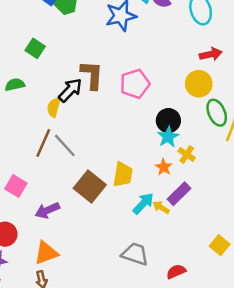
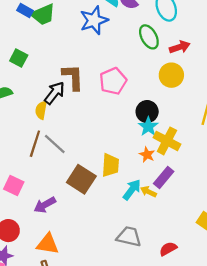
green ellipse: (217, 113) -> (149, 37), moved
yellow cross: (187, 155) -> (167, 141), size x1.6
orange triangle: (46, 253) -> (48, 244), turned 35

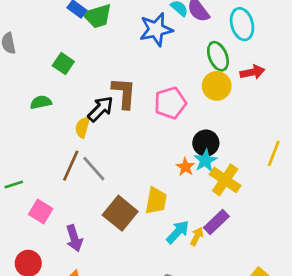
yellow circle: (171, 75) -> (217, 86), moved
orange star: (147, 155) -> (185, 167), moved
yellow arrow: (148, 192) -> (197, 236), turned 84
purple arrow: (45, 205) -> (74, 238), turned -85

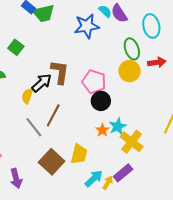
pink pentagon: (170, 103) -> (94, 82), turned 30
black circle: (206, 143) -> (101, 101), moved
brown line: (71, 166) -> (53, 115), moved

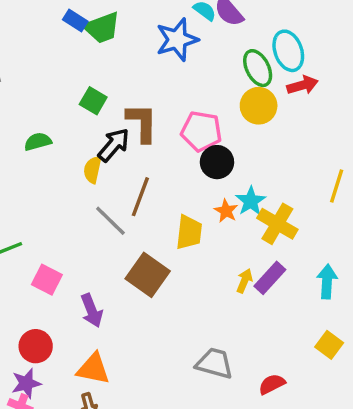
cyan ellipse: (151, 26) -> (288, 51), moved
green square: (16, 47) -> (93, 101), moved
yellow trapezoid: (79, 154) -> (189, 232), moved
cyan arrow: (94, 179) -> (327, 282), moved, turned -36
yellow arrow: (108, 183) -> (244, 281), moved

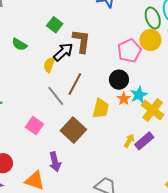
pink pentagon: (201, 131) -> (129, 51), moved, turned 30
green semicircle: (38, 142) -> (19, 44), turned -140
black circle: (217, 162) -> (119, 80), moved
pink square: (47, 280) -> (34, 126), moved
purple arrow: (92, 311) -> (55, 162), moved

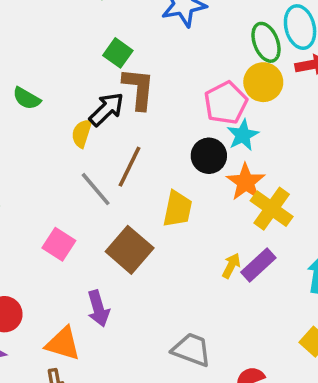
green square: (55, 25) -> (118, 53), moved
cyan star: (139, 95) -> (243, 135), moved
orange star: (124, 99) -> (246, 182), moved, size x1.5

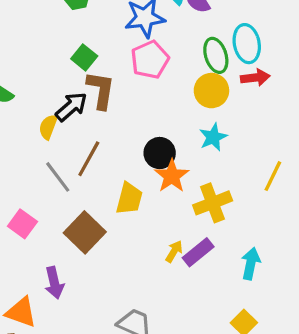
pink pentagon: (226, 103) -> (150, 60), moved
cyan star: (243, 135) -> (213, 137), moved
orange star: (246, 182) -> (172, 176), moved
yellow cross: (272, 209) -> (213, 203), turned 30

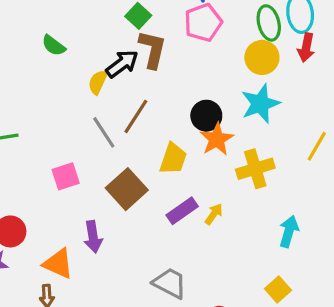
red arrow: (255, 78) -> (306, 48), turned 104
cyan star: (213, 137) -> (260, 104), size x1.4
pink square: (22, 224) -> (66, 176), turned 32
purple rectangle: (198, 252) -> (182, 211), moved

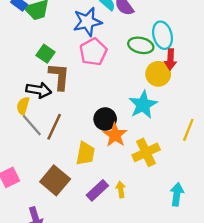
green ellipse: (269, 23) -> (141, 45), turned -55
yellow circle: (262, 57) -> (158, 74), moved
black arrow: (122, 64) -> (39, 90), turned 55
gray line: (104, 132) -> (32, 125), moved
yellow arrow: (214, 214) -> (121, 190), turned -35

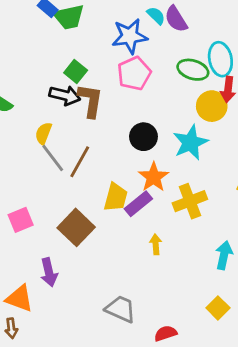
black arrow: (39, 90) -> (65, 95), moved
black circle: (105, 119) -> (143, 137), moved
purple rectangle: (97, 190) -> (138, 204), moved

